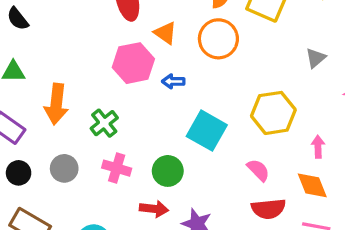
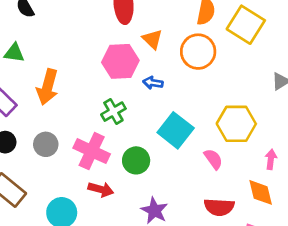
green cross: (104, 123) -> (113, 112), moved
pink cross: (117, 168) -> (92, 151), size x1.4
pink semicircle: (258, 170) -> (213, 159), moved
red arrow: (154, 209) -> (101, 189), moved

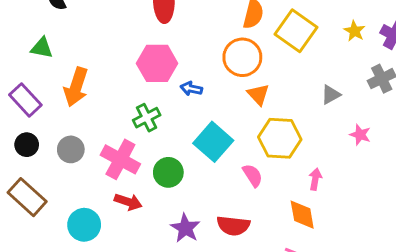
orange triangle: (152, 39) -> (258, 94), moved
red semicircle: (219, 207) -> (233, 226), moved

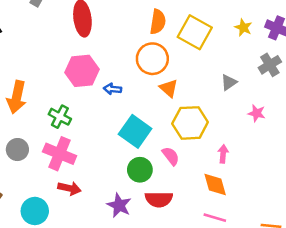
green cross: (147, 118) -> (60, 117), moved, turned -30
green circle: (168, 172) -> (140, 170), moved

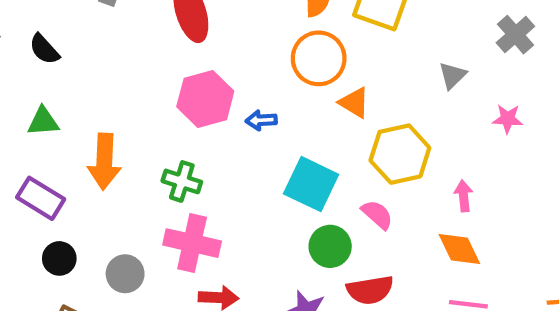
gray circle: (17, 150) -> (125, 274), moved

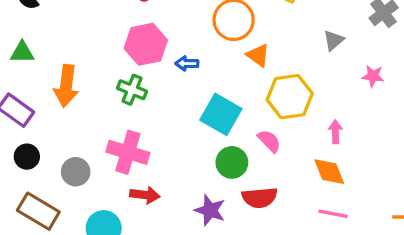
green cross: (182, 181) -> (132, 90), moved

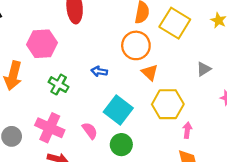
pink hexagon: (146, 44) -> (42, 44), moved
pink arrow: (335, 132) -> (187, 130), moved
pink semicircle: (269, 141) -> (90, 131), moved

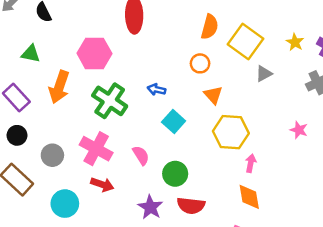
orange circle: (136, 45) -> (200, 63), size x0.6
gray triangle: (204, 69) -> (264, 74), moved
green cross: (59, 85) -> (110, 101), size x1.5
cyan square: (118, 110) -> (174, 121), moved, size x0.7

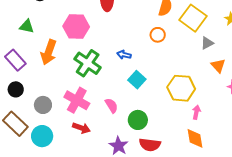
orange triangle: (213, 95) -> (218, 66), moved
cyan circle: (65, 204) -> (42, 136), moved

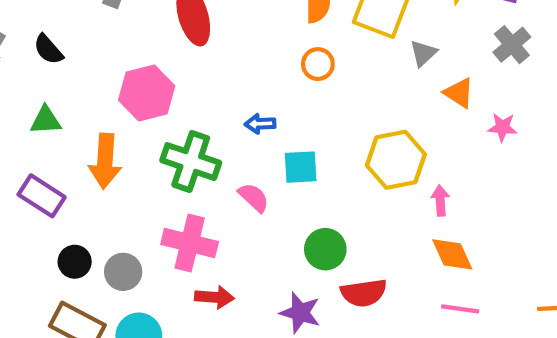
cyan square: (137, 80) -> (301, 167), turned -30
black circle: (16, 89) -> (75, 262), moved
pink semicircle: (111, 106) -> (254, 197), moved

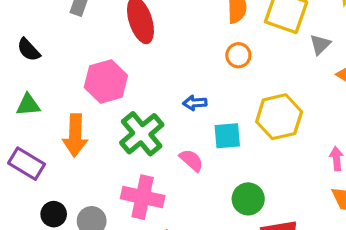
yellow hexagon: (396, 160) -> (279, 117), moved
green cross: (191, 162) -> (142, 134), turned 33

